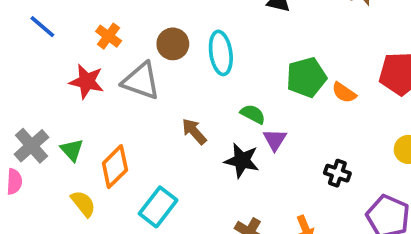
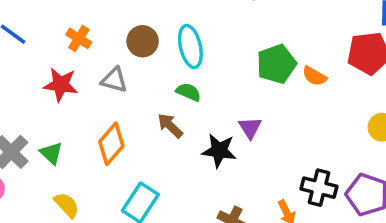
gray triangle: (141, 81) -> (114, 80), size x0.7
green semicircle: (253, 114) -> (188, 92), moved
orange diamond: (115, 167) -> (111, 144), moved
black cross: (337, 173) -> (319, 188), moved, size x1.4

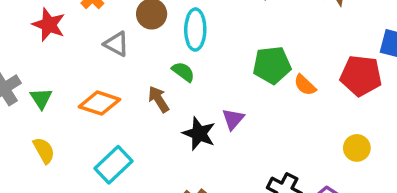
red star: (61, 85) -> (49, 25), moved
orange diamond: (111, 144) -> (99, 103), turned 54

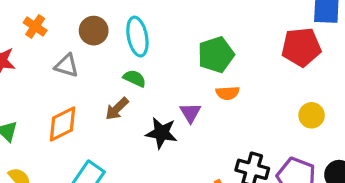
orange semicircle: (305, 85) -> (228, 93), moved, turned -35
brown arrow: (159, 99) -> (117, 109), turned -90
orange diamond: (99, 103) -> (63, 124), turned -33

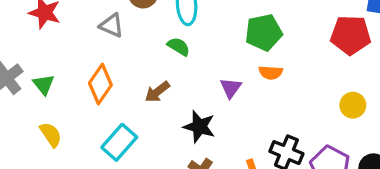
brown arrow: (117, 109) -> (157, 92), moved
orange diamond: (63, 124) -> (100, 84), turned -36
black star: (161, 133) -> (199, 127), moved

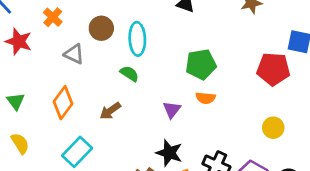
black star: (199, 127) -> (169, 153), moved

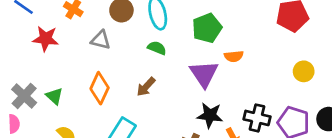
green pentagon: (201, 64) -> (207, 28), moved
purple triangle: (172, 110) -> (204, 74), size x1.6

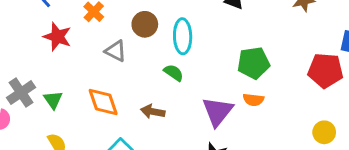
green pentagon: (207, 28) -> (254, 63), moved
brown arrow: (146, 87) -> (153, 112), turned 45
orange diamond: (100, 88) -> (103, 102), turned -56

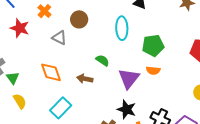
cyan ellipse: (183, 36) -> (122, 28), moved
green semicircle: (174, 73) -> (103, 60), moved
green triangle: (53, 100) -> (13, 78), moved

